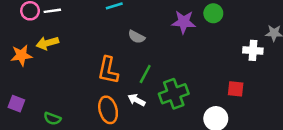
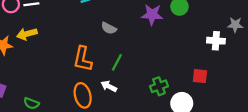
green cross: (174, 94) -> (159, 86), moved, size x0.7

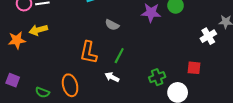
white cross: (216, 41) -> (208, 36), turned -35
orange ellipse: (83, 95) -> (70, 85), moved

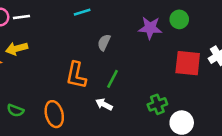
gray semicircle: (112, 25) -> (104, 42), turned 88
red square: (194, 68) -> (188, 63), moved, size x1.6
green semicircle: (42, 92) -> (15, 110), moved

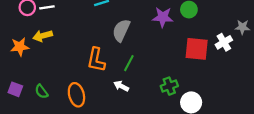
gray semicircle: (104, 42) -> (121, 30), size x1.5
green semicircle: (15, 110) -> (41, 91), turned 32

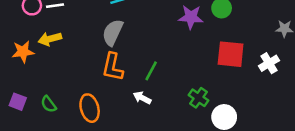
gray semicircle: (121, 30) -> (113, 32), moved
white cross: (224, 42) -> (269, 63), moved
green cross: (169, 86) -> (199, 98), turned -35

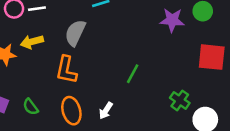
gray semicircle: (113, 32) -> (75, 33), moved
orange L-shape: (113, 67) -> (66, 70), moved
white arrow: (142, 98) -> (106, 111), moved, turned -84

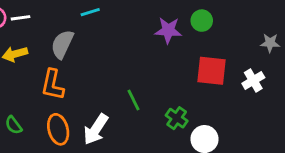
green line: (133, 74) -> (133, 100), moved, turned -54
white arrow: (106, 111) -> (96, 129), size x1.6

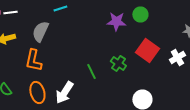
red square: (211, 71) -> (147, 50), turned 30
green cross: (177, 118) -> (118, 64), moved

